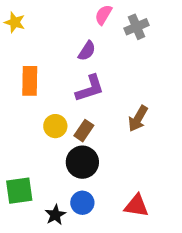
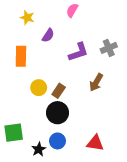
yellow star: (15, 22) -> (27, 18), moved
gray cross: (136, 27) -> (109, 48), moved
purple semicircle: (87, 51) -> (48, 35), moved
purple L-shape: (90, 88) -> (78, 52), moved

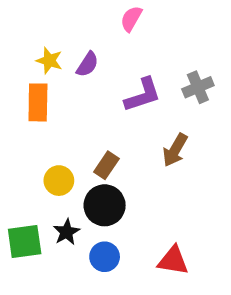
yellow star: (27, 18) -> (49, 61), moved
yellow circle: (39, 88) -> (59, 181), moved
black star: (39, 149) -> (66, 232), moved

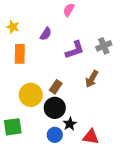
yellow star: (49, 61) -> (13, 27), moved
yellow circle: (59, 181) -> (31, 95), size x1.5
black star: (66, 232) -> (70, 124), moved

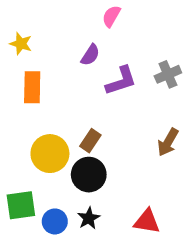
purple semicircle: (46, 34) -> (90, 55), moved
brown arrow: (92, 79) -> (168, 142), moved
black star: (70, 124) -> (89, 218), moved
blue circle: (55, 135) -> (55, 221), moved

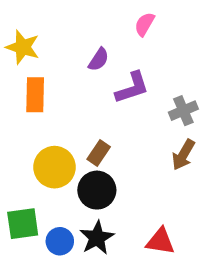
pink semicircle: (111, 16) -> (145, 24), moved
yellow star: (21, 44) -> (23, 47), size x1.4
gray cross: (168, 74) -> (183, 111), moved
black star: (89, 218) -> (97, 238), size x1.4

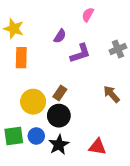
gray cross: (183, 111) -> (118, 49), moved
brown arrow: (183, 155) -> (111, 94), turned 108
blue circle: (60, 241) -> (36, 136), moved

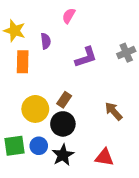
pink semicircle: (88, 15) -> (69, 16), moved
purple semicircle: (60, 36) -> (46, 41), moved, turned -40
brown arrow: (111, 94) -> (114, 111), moved

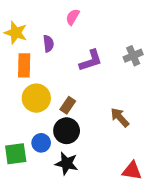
yellow circle: (35, 109) -> (36, 98), moved
blue circle: (39, 146) -> (41, 143), moved
black star: (63, 155) -> (67, 163), turned -30
red triangle: (104, 157) -> (132, 171), moved

